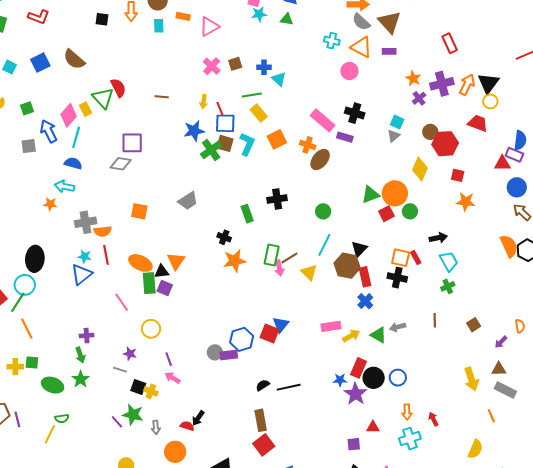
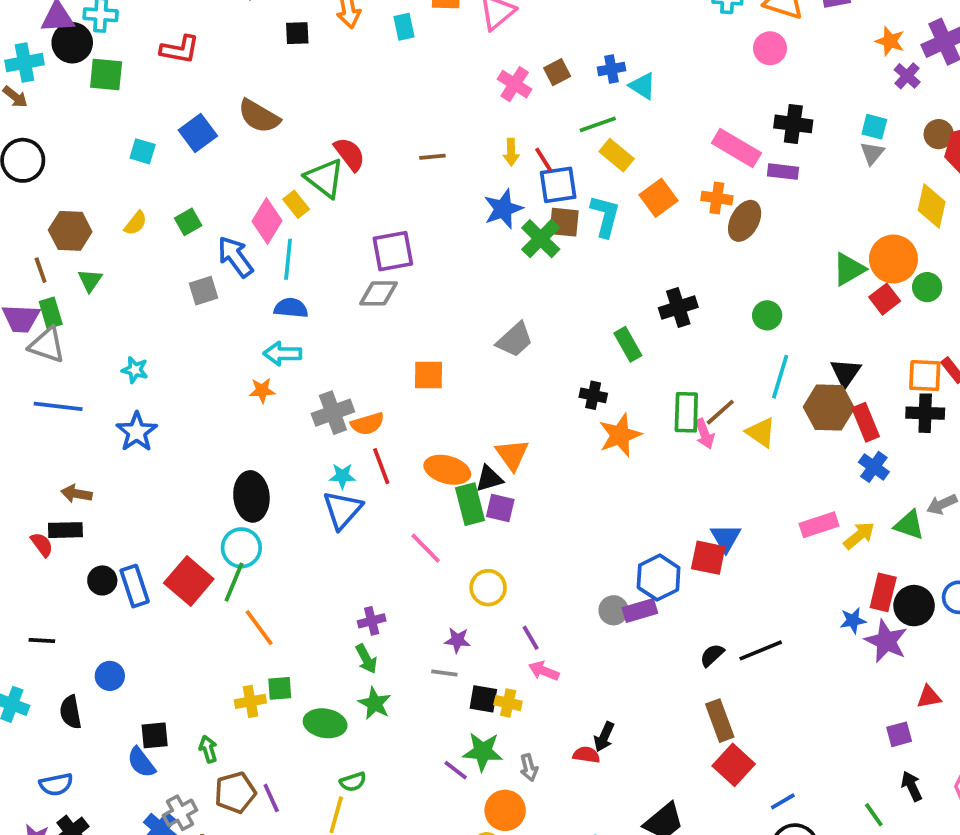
orange circle: (175, 452) -> (505, 810), moved

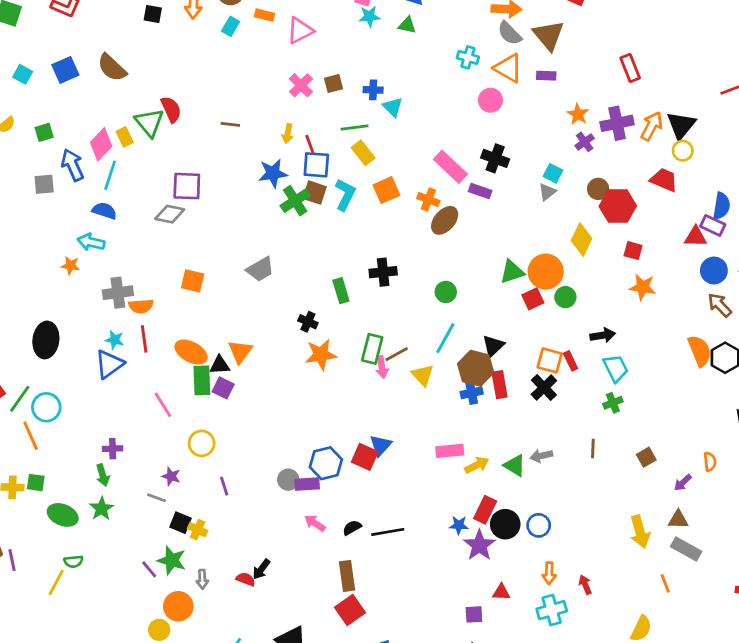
cyan rectangle: (404, 27) -> (231, 26), turned 30
black cross: (925, 413) -> (544, 388), turned 32
blue cross: (874, 467) -> (472, 393), moved, turned 30
cyan circle: (241, 548) -> (46, 407), moved
pink arrow: (544, 671) -> (315, 523), moved

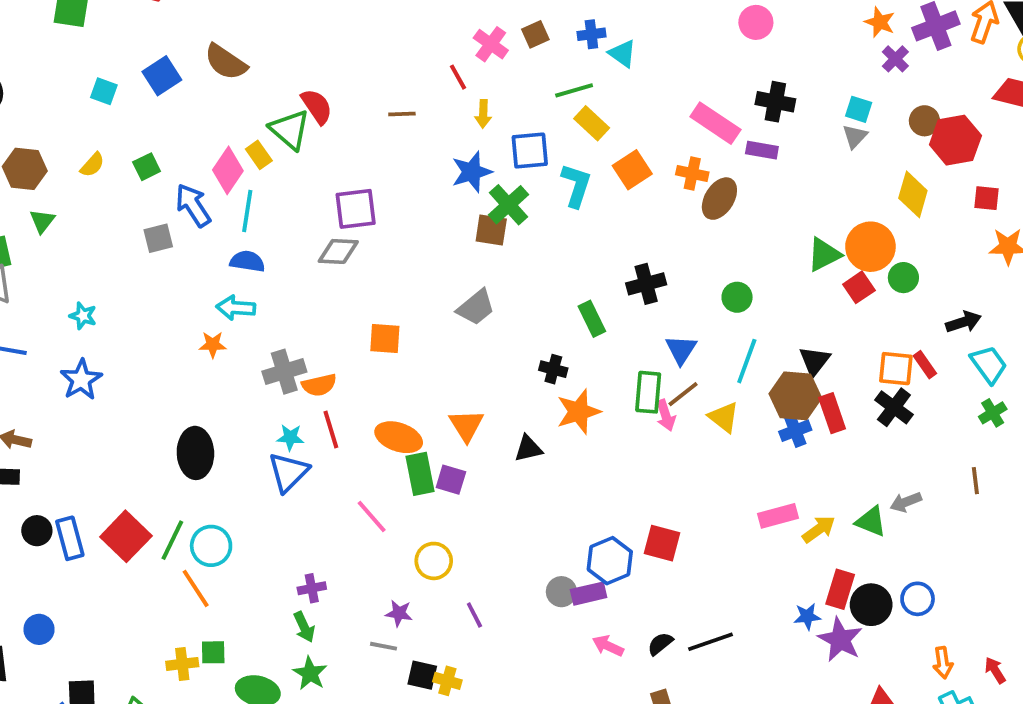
red line: (310, 144) -> (458, 77), moved
brown square: (315, 193) -> (491, 230), moved
black triangle: (220, 365) -> (528, 449), moved
blue triangle: (381, 445) -> (681, 350), moved

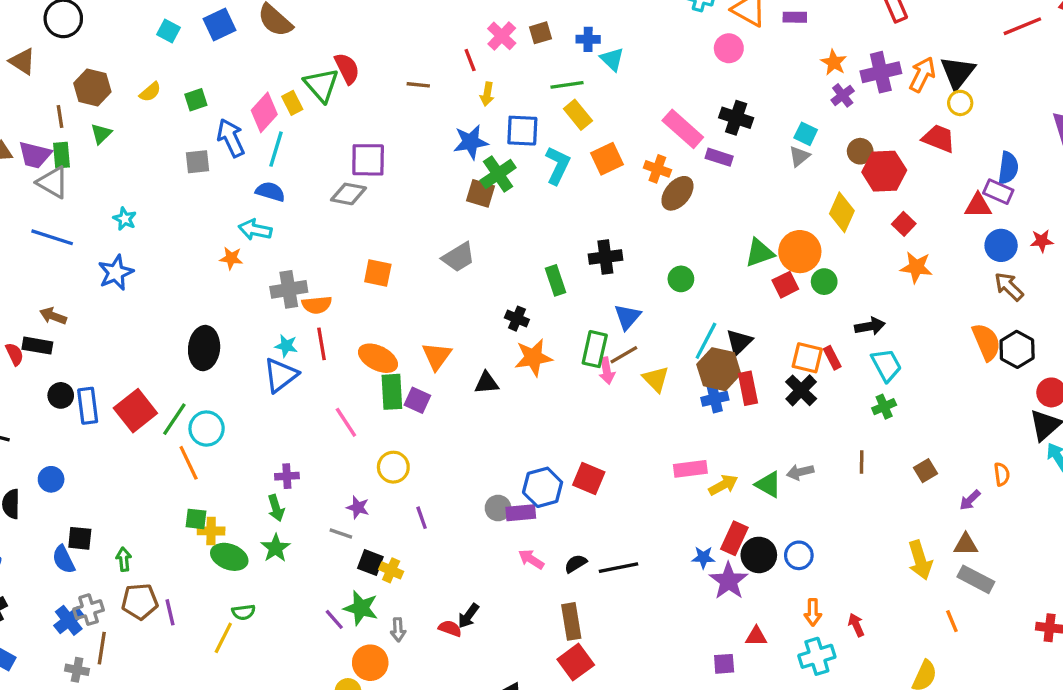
red square: (986, 198) -> (904, 224), turned 30
cyan line: (747, 361) -> (706, 341), moved
yellow cross: (182, 664) -> (211, 531), moved

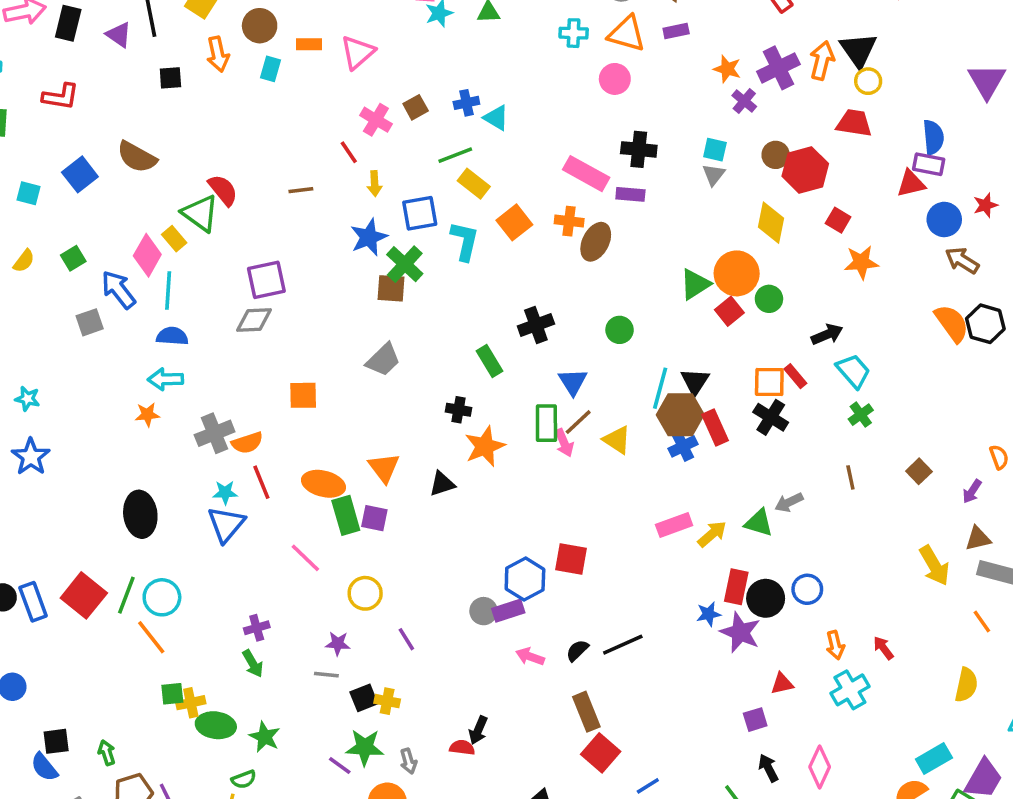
green star: (276, 548) -> (265, 737), moved
black square: (370, 563) -> (364, 698), turned -30

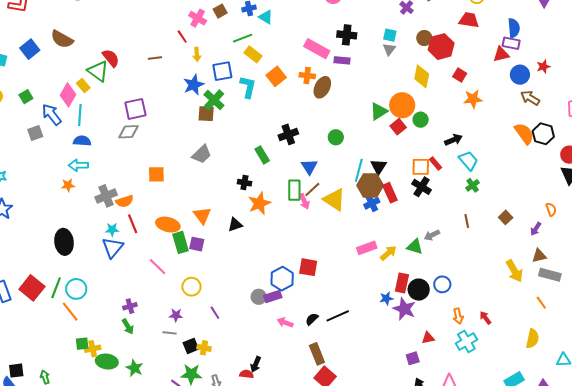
yellow triangle: (617, 440) -> (334, 200), size x1.4

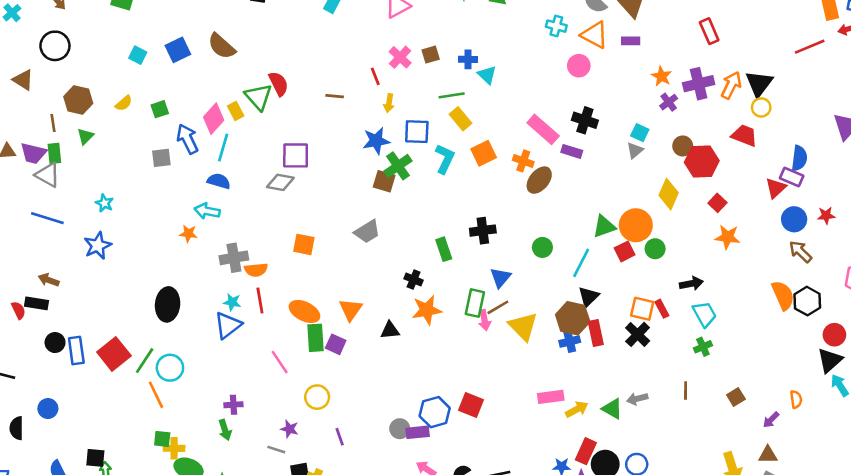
red triangle: (501, 54) -> (776, 188), turned -42
cyan line: (359, 170) -> (581, 263), moved
black square: (16, 371) -> (95, 458), moved

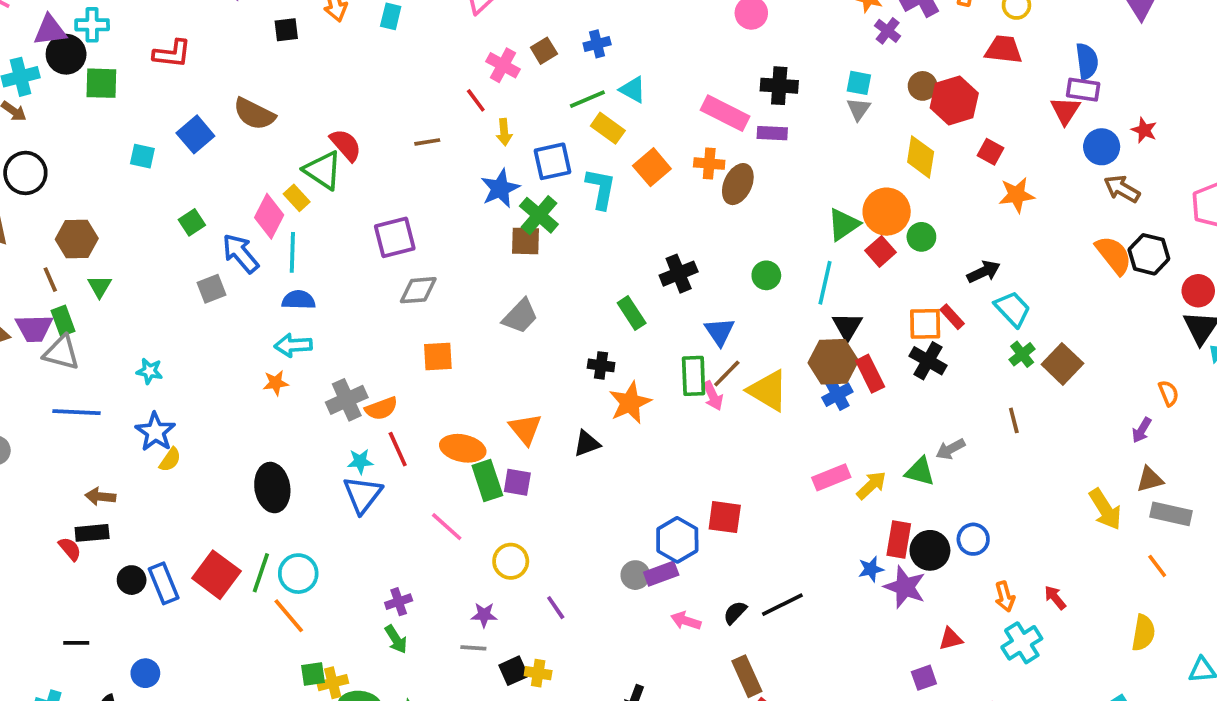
cyan triangle: (487, 75) -> (633, 90), moved
yellow semicircle: (124, 103) -> (170, 460), moved
gray diamond: (280, 182) -> (418, 290), moved
red star: (826, 216) -> (1144, 130), turned -30
brown square: (736, 397) -> (1062, 364), moved, size x1.5

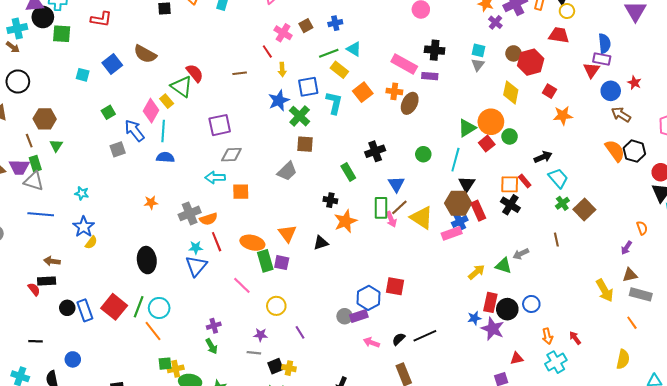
brown square: (526, 241) -> (305, 144), moved
cyan arrow: (293, 345) -> (215, 178), moved
pink rectangle: (831, 477) -> (452, 233), moved

